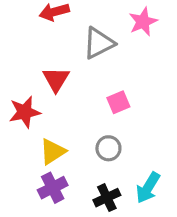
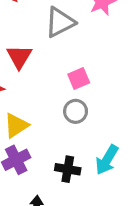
gray circle: (108, 148) -> (76, 111), moved
black cross: (107, 198) -> (68, 169), turned 35

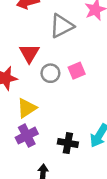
gray circle: (76, 111) -> (50, 73), moved

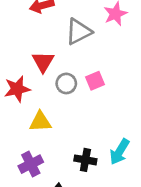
yellow triangle: (27, 108) -> (40, 122), turned 30
purple cross: (27, 136) -> (31, 164), moved

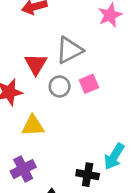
gray triangle: (79, 32) -> (69, 50), moved
black cross: (85, 160) -> (88, 175), moved

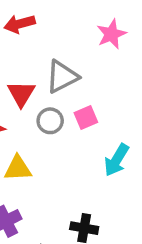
cyan arrow: (114, 156) -> (117, 160), moved

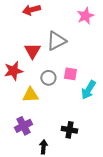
pink square: (86, 117) -> (70, 74), moved, turned 32
gray circle: (50, 121) -> (48, 78), moved

